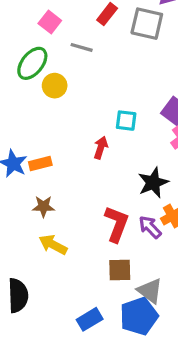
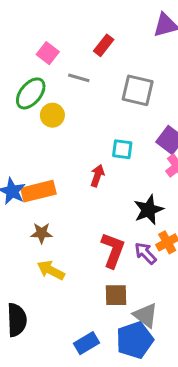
gray square: (147, 24) -> (138, 90), moved
orange rectangle: (40, 164) -> (38, 191), size x1.5

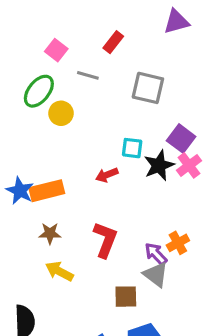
red arrow: (97, 176) -> (107, 175), turned -130
black star: (149, 210) -> (159, 165), moved
red L-shape: (113, 250) -> (105, 240), moved
gray triangle: (145, 315) -> (156, 274), moved

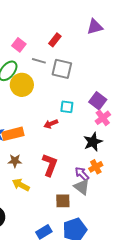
gray square: (148, 88) -> (62, 69), moved
yellow circle: (61, 113) -> (22, 85), size x1.5
black star: (159, 165) -> (93, 142), moved

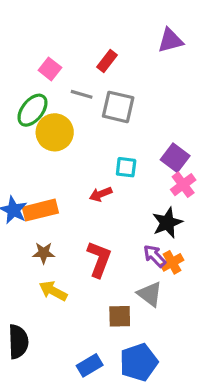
purple arrow: (82, 174) -> (155, 256), moved

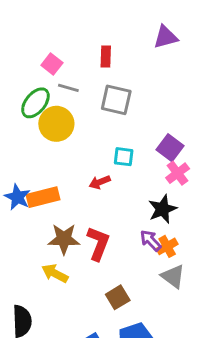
red rectangle: (107, 61) -> (106, 57), turned -36
gray line: (82, 94) -> (68, 88), moved
brown star: (44, 253) -> (64, 239), moved, size x1.5
gray triangle: (150, 294) -> (173, 276), moved
brown square: (120, 316) -> (118, 297), turned -30

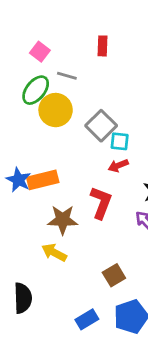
pink square: (52, 64) -> (40, 52), moved
gray square: (116, 100) -> (101, 126), moved, turned 32
red arrow: (100, 182) -> (118, 166), moved
red L-shape: (98, 243) -> (101, 203), moved

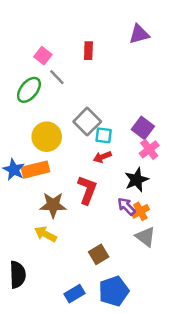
pink square: (40, 52) -> (43, 56), moved
gray line: (67, 76) -> (57, 77), turned 30
yellow circle: (56, 110) -> (47, 137), moved

